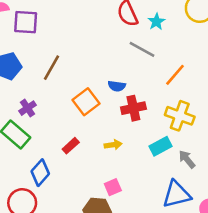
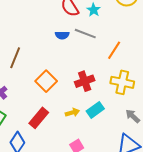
blue semicircle: (117, 86) -> (62, 35), moved
red rectangle: (71, 146) -> (39, 118), size x1.5
cyan rectangle: (160, 146) -> (95, 110), moved

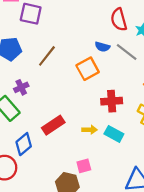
orange square: (46, 81) -> (88, 69), moved
cyan rectangle: (95, 110) -> (114, 134), turned 48

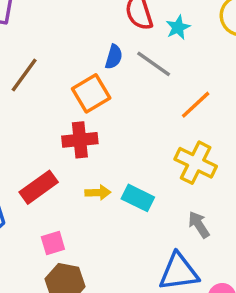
blue semicircle: (102, 47) -> (114, 57), turned -88
red cross: (112, 101) -> (80, 140), moved
pink square: (84, 166) -> (53, 243), moved

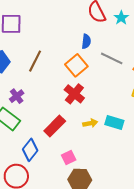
gray line: (154, 64) -> (112, 58), moved
red cross: (80, 140) -> (74, 94), turned -36

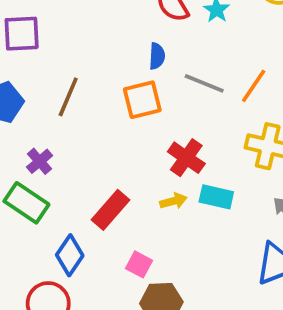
orange square: (76, 65) -> (142, 100), turned 30
red cross: (74, 94) -> (186, 158), moved
pink square: (69, 158) -> (139, 264), turned -32

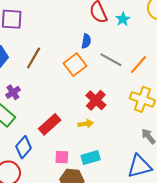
orange square: (142, 100) -> (75, 65), turned -30
cyan rectangle: (216, 197) -> (91, 158), moved, turned -36
pink square: (139, 264) -> (62, 157), turned -32

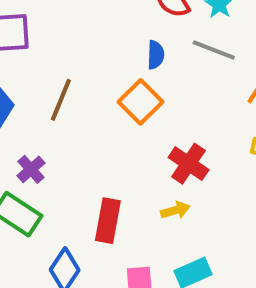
gray line: (111, 60) -> (214, 50), moved
red rectangle: (50, 124) -> (108, 221), turned -30

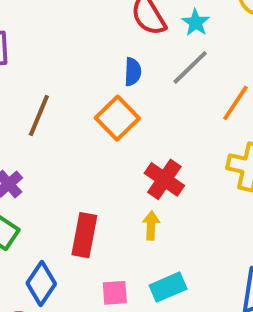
gray line: (214, 50) -> (190, 67), turned -66
yellow arrow: (175, 210) -> (151, 225), turned -72

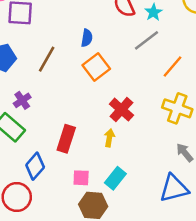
blue semicircle: (133, 72) -> (87, 38), moved
cyan rectangle: (168, 287) -> (115, 178), turned -35

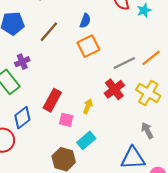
gray line: (147, 40) -> (124, 63), moved
red cross: (121, 110) -> (114, 89), moved
pink square: (81, 178) -> (66, 120), moved

